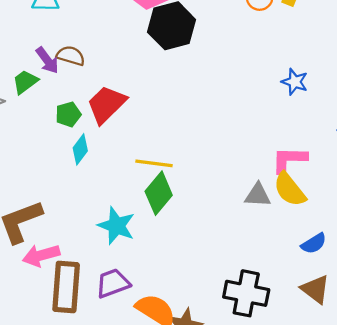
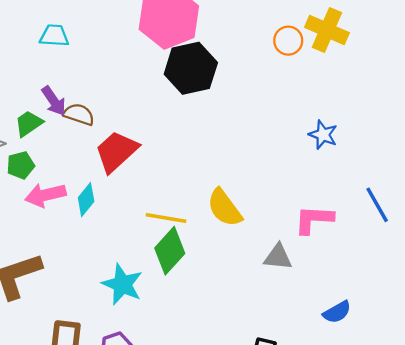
brown semicircle: (71, 56) -> (79, 114), moved
green pentagon: (68, 114) -> (21, 165), moved
yellow semicircle: (290, 189) -> (224, 208), moved
pink arrow: (41, 255) -> (45, 195), moved

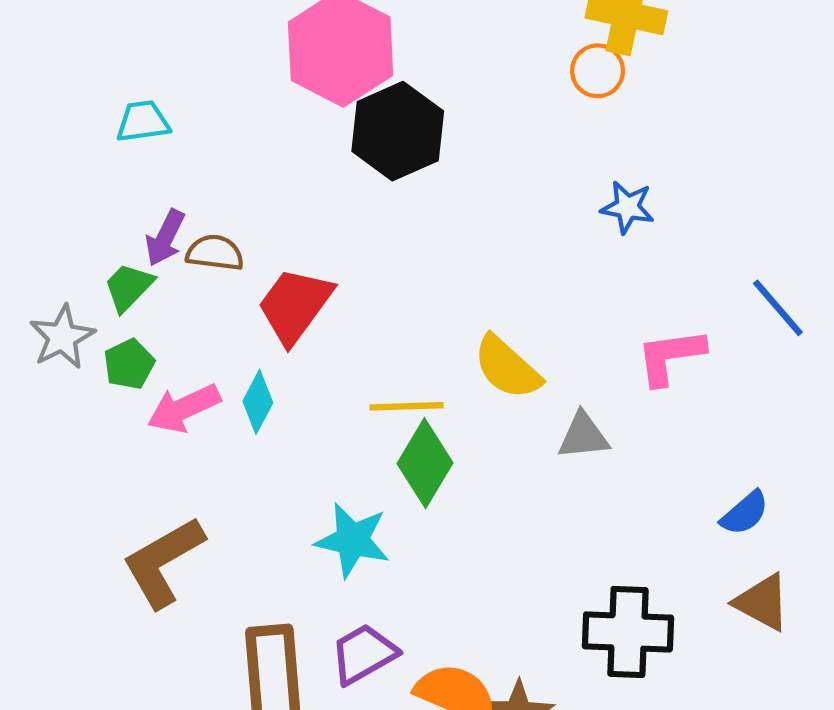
orange circle: (288, 41) -> (598, 71), moved
purple arrow: (54, 101) -> (165, 238), turned 72
blue star: (323, 135) -> (628, 207), moved
gray triangle: (278, 257) -> (583, 436), moved

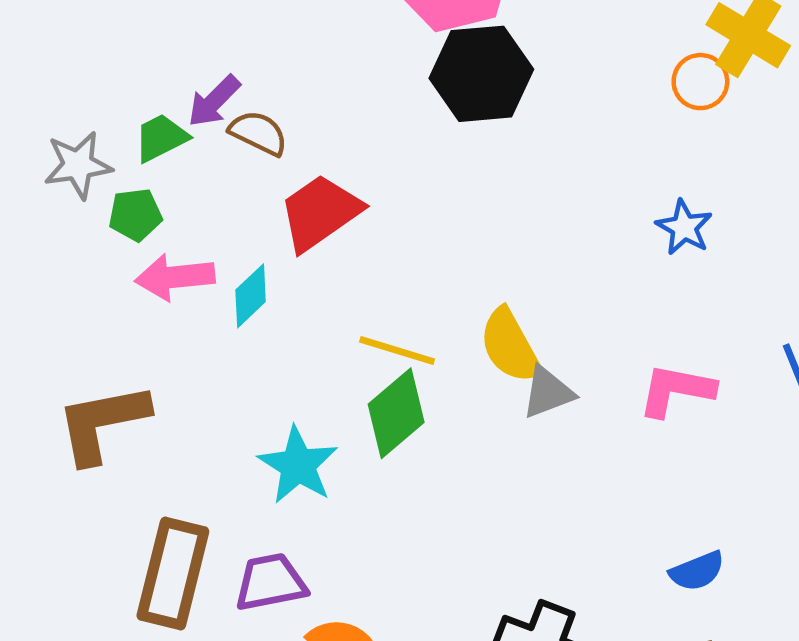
gray triangle: (583, 436) -> (548, 392), moved, turned -34

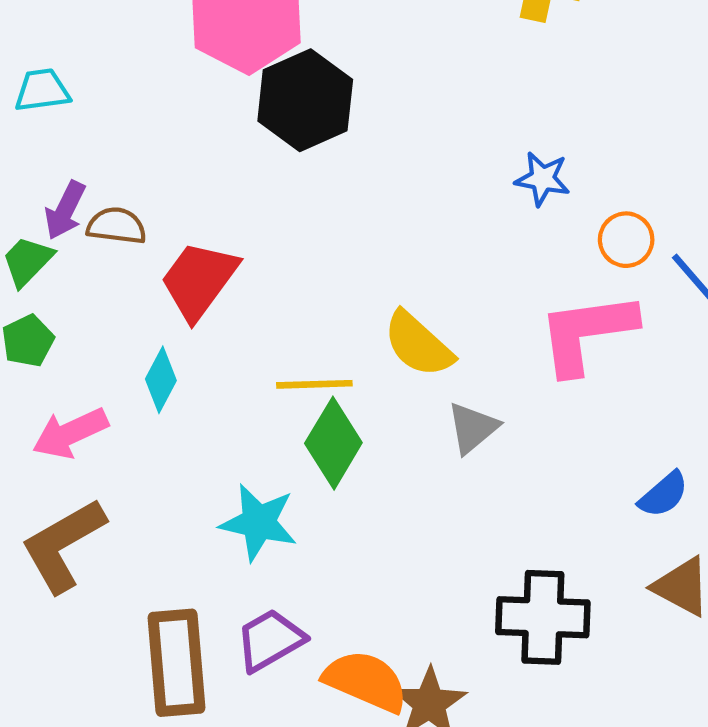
orange circle: (700, 82) -> (626, 240), moved
pink arrow: (175, 277) -> (70, 433), moved
pink L-shape: (676, 390) -> (587, 333), size x1.4
gray triangle: (548, 392) -> (473, 428), moved

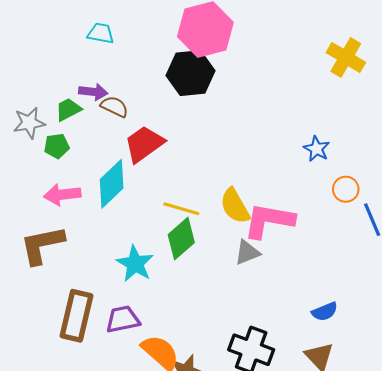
black hexagon: (305, 100) -> (191, 73), moved
purple arrow: (65, 210) -> (93, 92), turned -128
pink L-shape: (587, 333) -> (269, 221), moved
cyan diamond: (161, 380) -> (112, 184), size x1.6

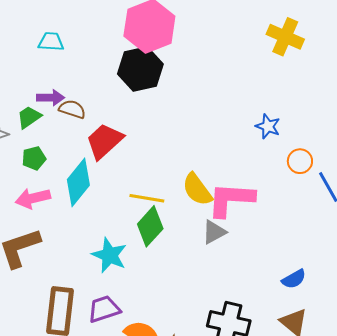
green pentagon: (57, 146) -> (34, 158), moved

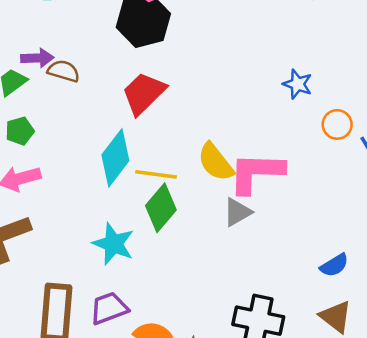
red trapezoid: (104, 141) -> (144, 93), moved
cyan diamond: (78, 182) -> (115, 158), moved

